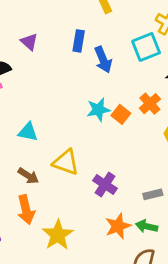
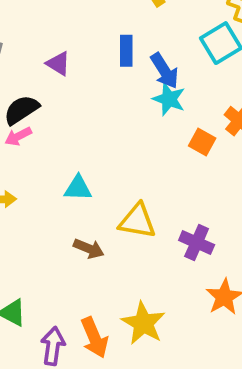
cyan star: (98, 110) -> (169, 99), moved, turned -30
orange arrow: (26, 210) -> (94, 337), moved

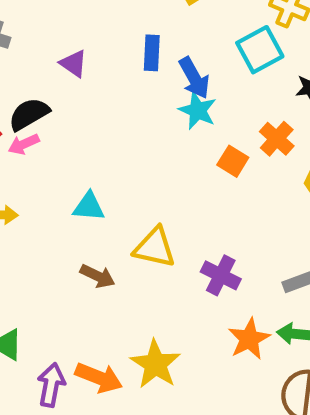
orange arrow: (94, 337) -> (99, 378), turned -48

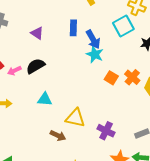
black semicircle: (29, 114) -> (35, 66), moved
orange cross: (277, 139) -> (132, 77), moved
brown arrow: (98, 276) -> (58, 136), moved

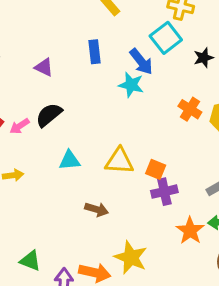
blue arrow: (93, 39) -> (141, 62), moved
orange square: (111, 78) -> (156, 169), moved
yellow triangle: (75, 118) -> (119, 161), moved
purple cross: (106, 131) -> (164, 192), turned -30

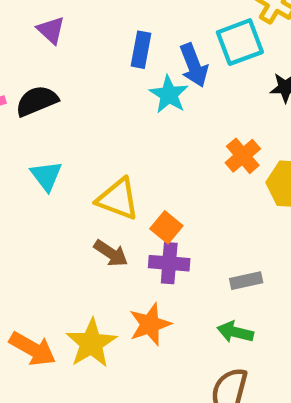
blue rectangle: (95, 52) -> (141, 50), moved
cyan triangle: (70, 160) -> (46, 176), turned 40
brown arrow: (97, 209) -> (111, 253), moved
orange star: (190, 231) -> (150, 324), moved

